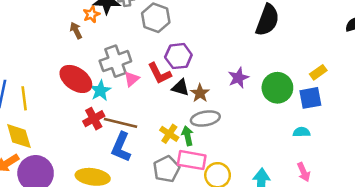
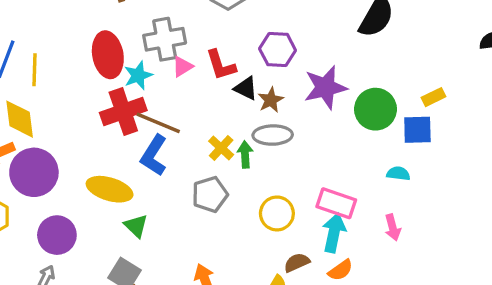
purple hexagon: (178, 56) -> (278, 50), moved
purple star: (238, 78) -> (325, 87), size x1.5
red ellipse: (76, 79) -> (108, 55), turned 36
red cross: (94, 119) -> (123, 112), size x1.5
pink rectangle: (192, 160) -> (336, 203), moved

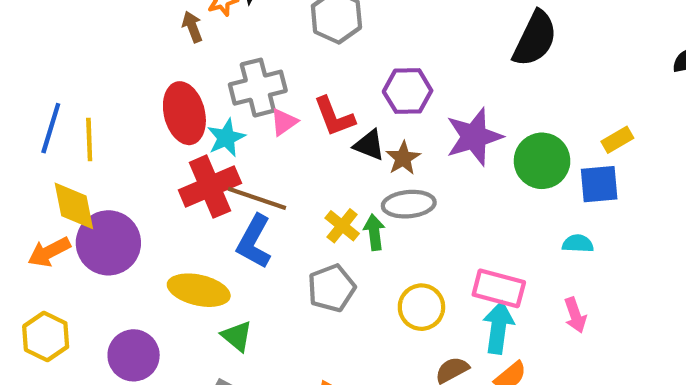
purple circle: (34, 172) -> (108, 243), moved

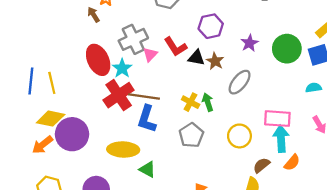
purple star: (474, 137) -> (249, 43), size x0.6
gray ellipse: (409, 204) -> (240, 82), moved, turned -35
yellow diamond: (74, 206) -> (51, 119), turned -56

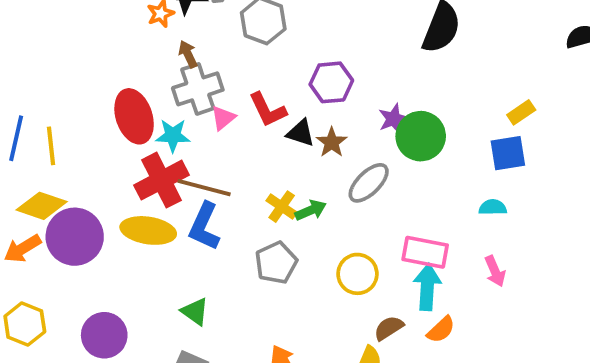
brown arrow: (94, 15) -> (188, 54), moved
green circle: (287, 49) -> (421, 136), moved
cyan star: (122, 68) -> (173, 135), turned 30
green arrow: (208, 102) -> (311, 210), turned 78
yellow ellipse: (123, 149) -> (148, 230), moved

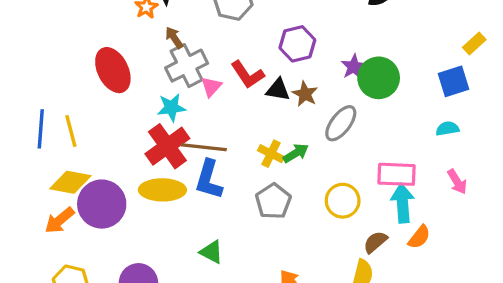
yellow rectangle: (521, 112) -> (474, 44), moved
red ellipse: (134, 116) -> (113, 70), moved

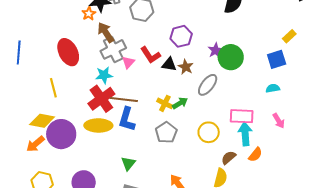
brown arrow: (174, 38) -> (106, 32), size x1.5
blue line: (41, 129) -> (19, 52), moved
yellow line: (71, 131) -> (53, 88), moved
green triangle: (211, 252) -> (128, 163), turned 42

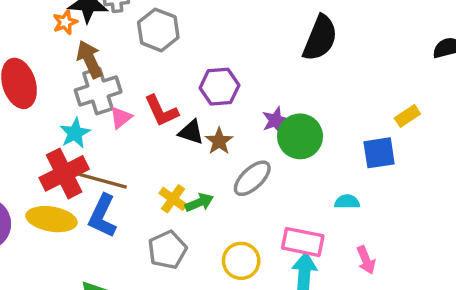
cyan star: (104, 75) -> (75, 133), turned -30
cyan semicircle: (273, 88) -> (347, 202), moved

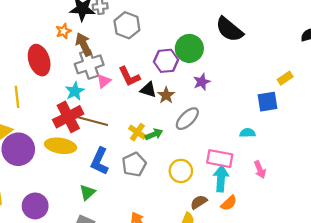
orange star: (65, 22) -> (63, 31), moved
black semicircle: (320, 38) -> (229, 29), turned 108
green circle: (300, 136) -> (189, 48), moved
blue L-shape: (103, 216) -> (100, 161), moved

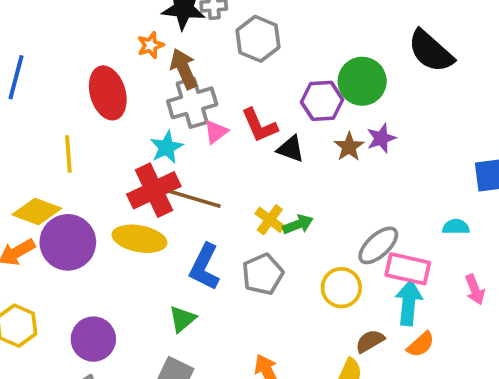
brown star: (166, 95) -> (349, 147), moved
gray ellipse: (187, 119) -> (378, 245), moved

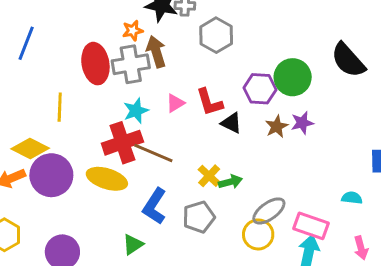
gray cross: (192, 103) -> (131, 64), moved
gray ellipse: (378, 245) -> (269, 211), moved

